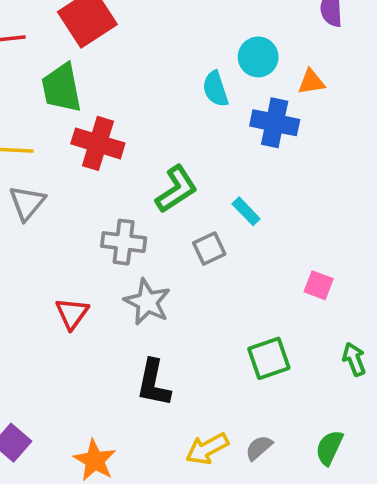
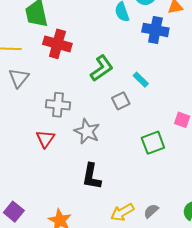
gray cross: (124, 242) -> (58, 105), moved
green square: (269, 358) -> (153, 143), moved

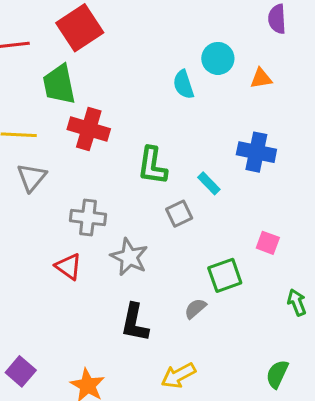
blue cross: (155, 30) -> (256, 152), moved
green L-shape: (102, 68) -> (152, 166), turned 132
red triangle: (45, 139) -> (68, 267), turned -30
gray semicircle: (151, 211) -> (195, 309), moved

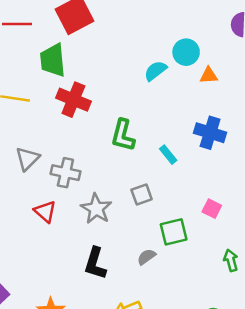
orange triangle: (261, 78) -> (209, 75), moved
cyan semicircle: (183, 84) -> (155, 71), turned 65
gray triangle: (32, 177) -> (27, 159), moved
gray square: (179, 214) -> (142, 194), moved

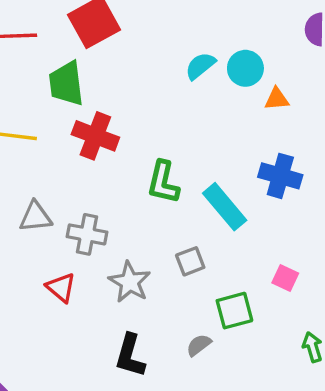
cyan semicircle: (155, 71) -> (200, 66), moved
cyan rectangle: (168, 155) -> (225, 207), size x1.8
gray triangle: (27, 159) -> (35, 217), turned 40

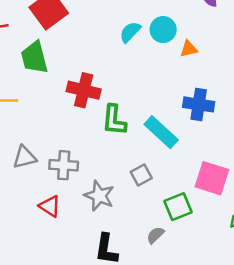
red cross: (95, 136) -> (84, 90), moved
pink square: (285, 278) -> (212, 178), size x1.8

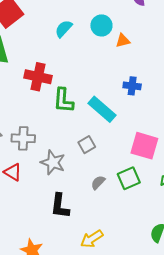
cyan semicircle: (130, 32) -> (64, 29), moved
blue cross: (199, 104) -> (132, 86), size x0.7
green square: (178, 207) -> (129, 178), moved
gray semicircle: (155, 235) -> (98, 182), moved

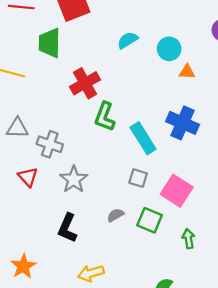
red cross: (38, 77) -> (85, 83), turned 32
blue cross: (132, 86) -> (183, 123), size x1.6
gray square: (87, 145) -> (138, 178), moved, turned 30
green square: (129, 178) -> (150, 220), turned 30

